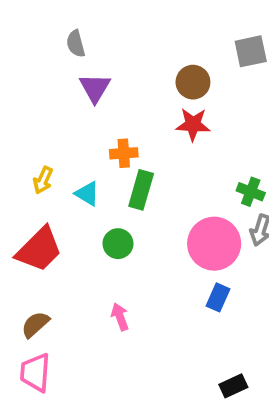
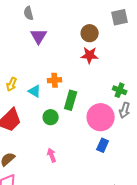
orange cross: (124, 153) -> (55, 80), moved
green rectangle: (141, 190) -> (71, 100), moved

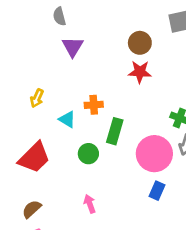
yellow arrow: (12, 84) -> (37, 98), moved

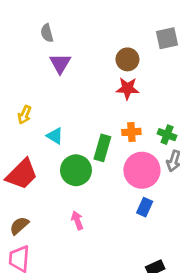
orange cross: (94, 105) -> (131, 132), moved
green circle: (88, 154) -> (76, 170), size x1.5

